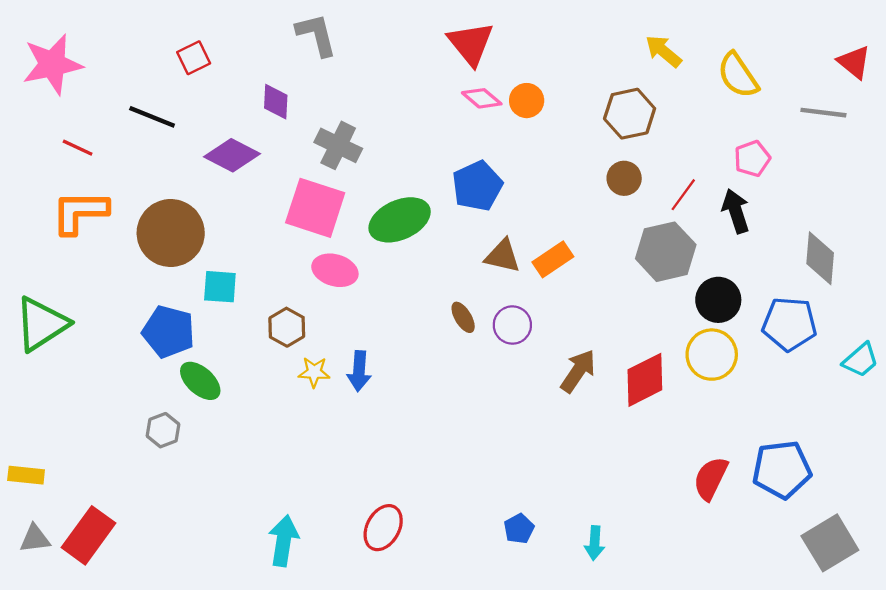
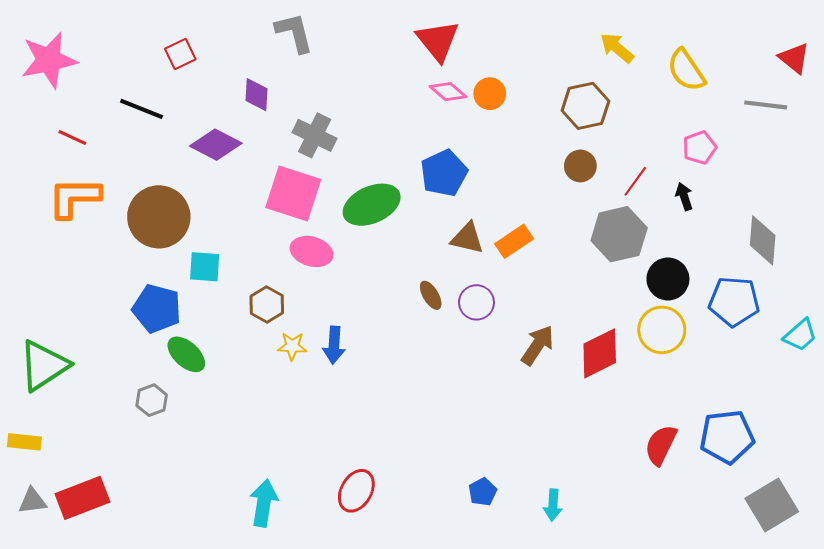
black arrow: (736, 211) -> (684, 197), size x0.7
green triangle: (41, 324) -> (44, 366), moved
red rectangle: (89, 535) -> (82, 498), turned 33

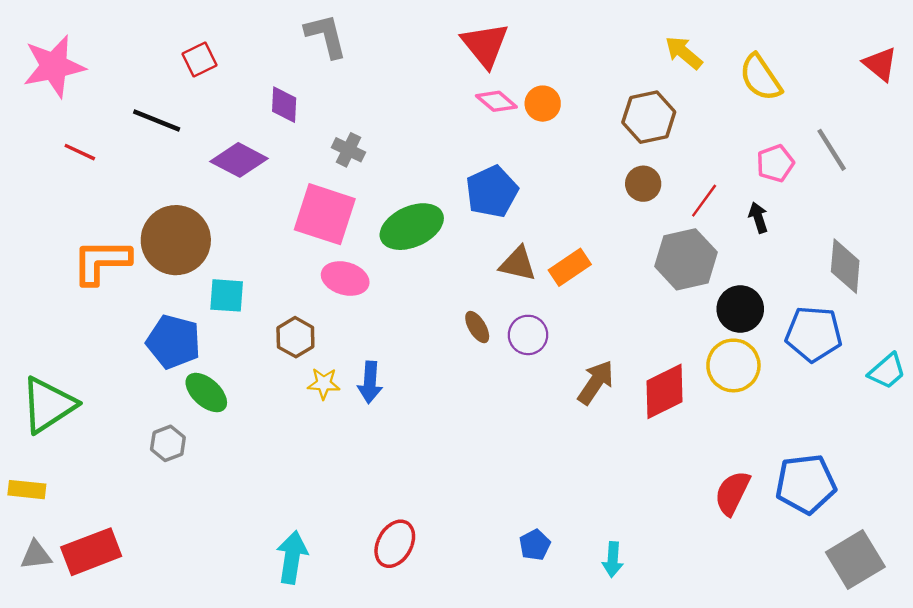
gray line: (766, 105) -> (832, 150), moved, turned 51
gray cross: (315, 135) -> (349, 150), size x0.7
orange L-shape: (74, 198) -> (101, 262), moved

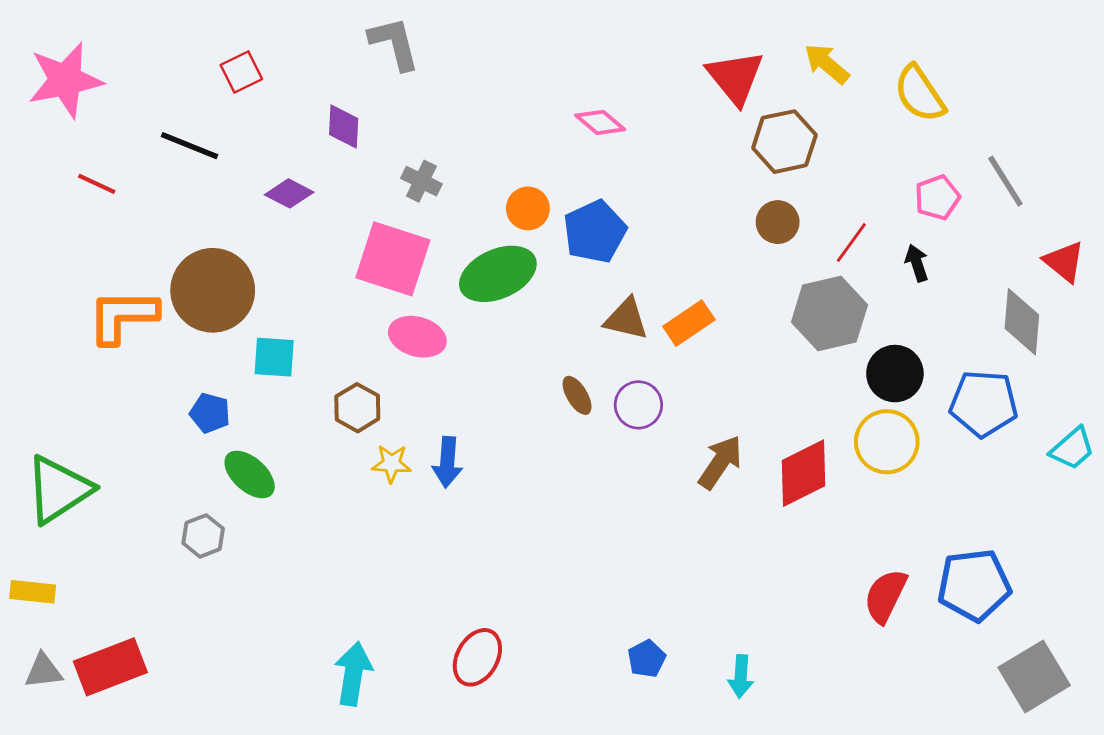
red triangle: (485, 45) -> (735, 77), moved
red triangle: (880, 64) -> (1064, 262), moved
orange circle: (543, 104) -> (528, 208), moved
purple diamond: (239, 160) -> (289, 193), size x0.7
blue pentagon: (174, 342) -> (210, 413), size x0.6

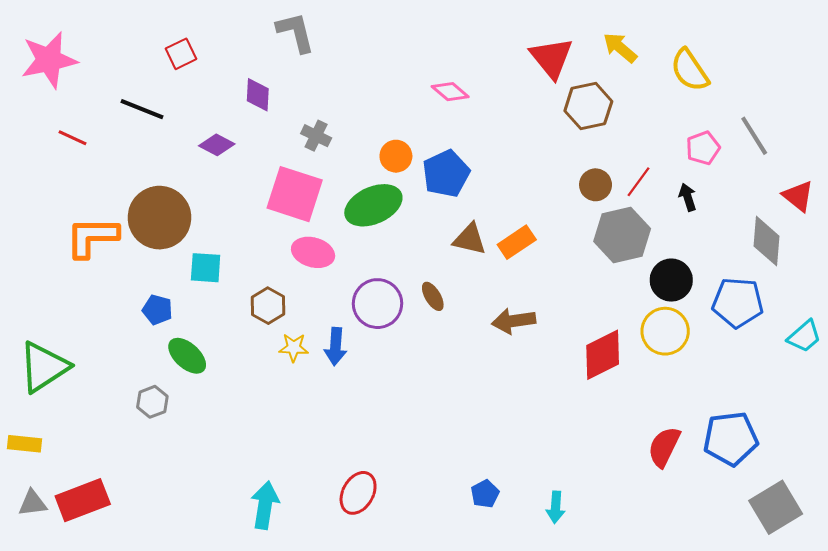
brown circle: (778, 222) -> (596, 185), moved
purple circle: (638, 405) -> (378, 304), moved, size x1.4
brown arrow: (720, 462) -> (514, 321), moved, turned -132

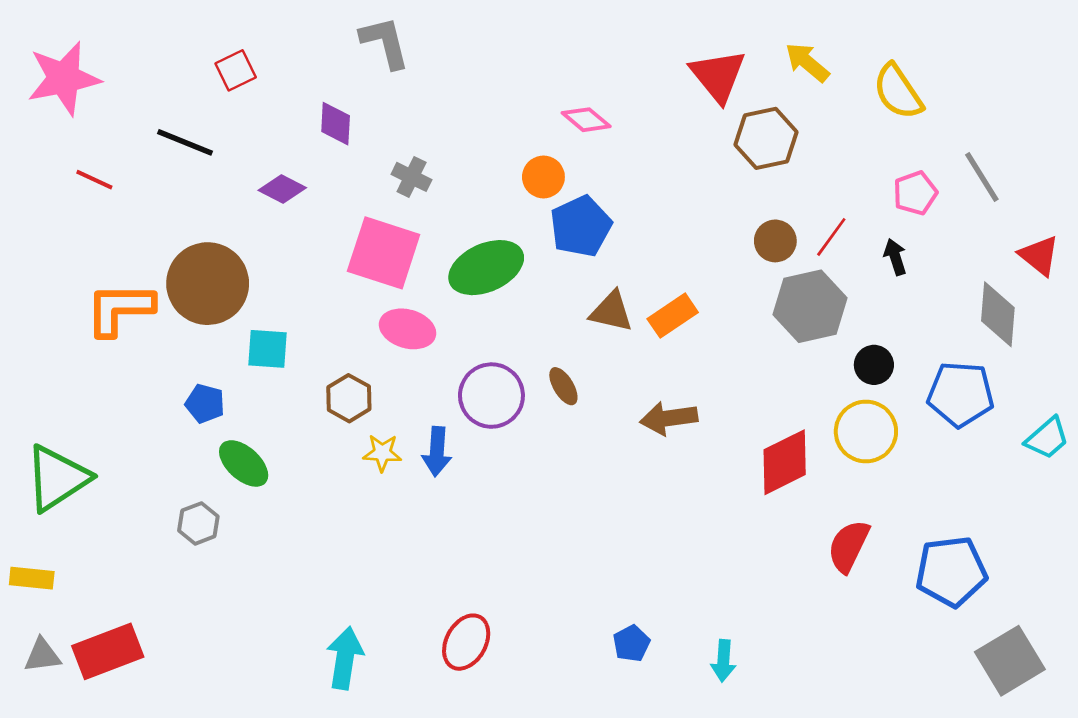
orange circle: (396, 156) -> (543, 177), moved
black circle: (671, 280) -> (874, 365), size x0.7
red semicircle: (664, 447) -> (849, 546), moved

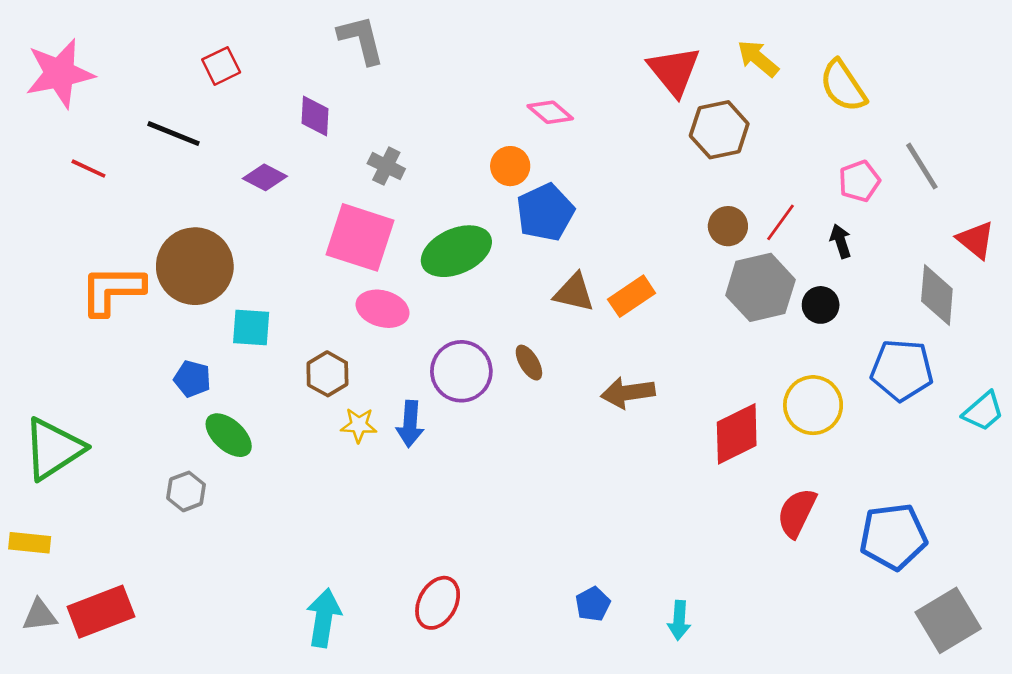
black circle: (874, 365) -> (821, 305), moved

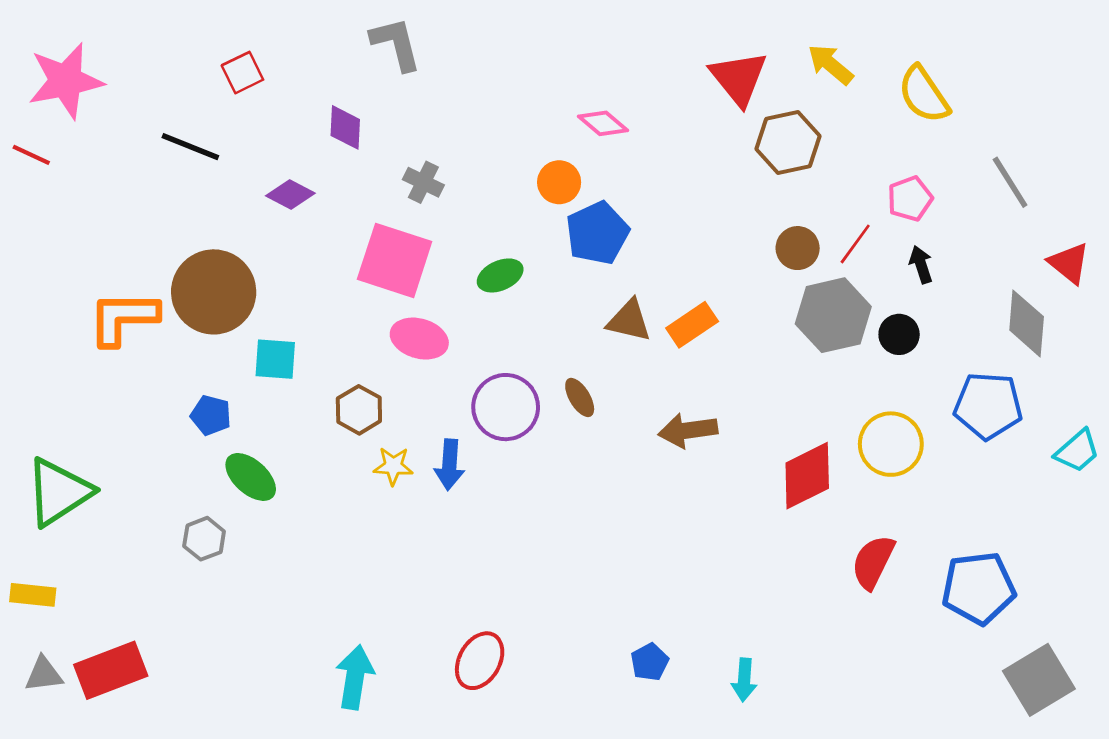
red line: (88, 169) -> (31, 155), moved
pink pentagon: (859, 181) -> (910, 199), moved
green ellipse: (456, 251) -> (500, 275), size x0.6

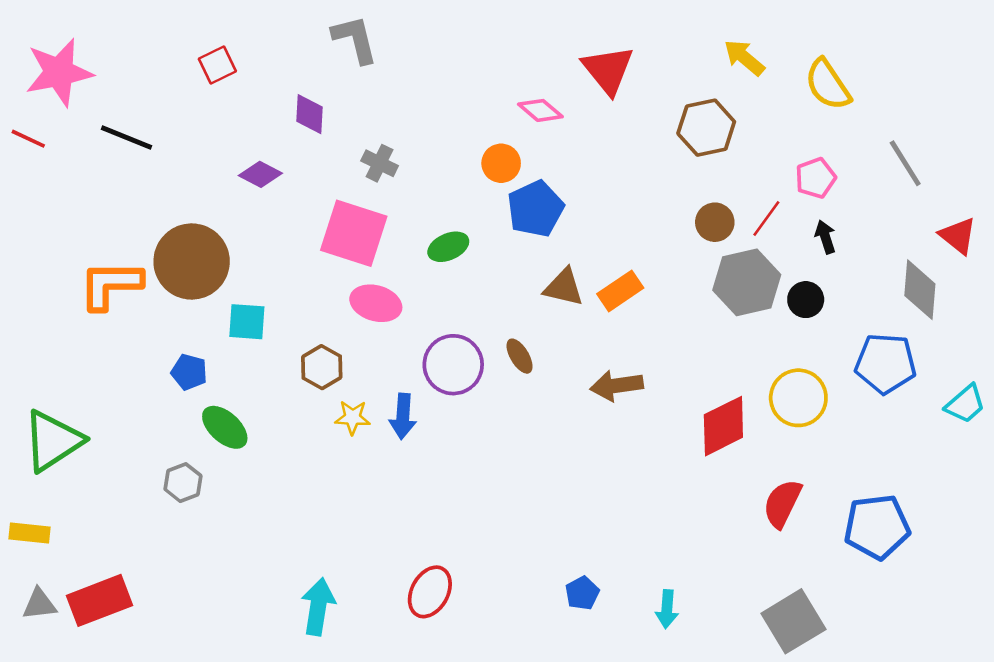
red triangle: (739, 78) -> (608, 70), moved
black line: (190, 147) -> (127, 137), moved
gray square: (1039, 680) -> (793, 621), moved

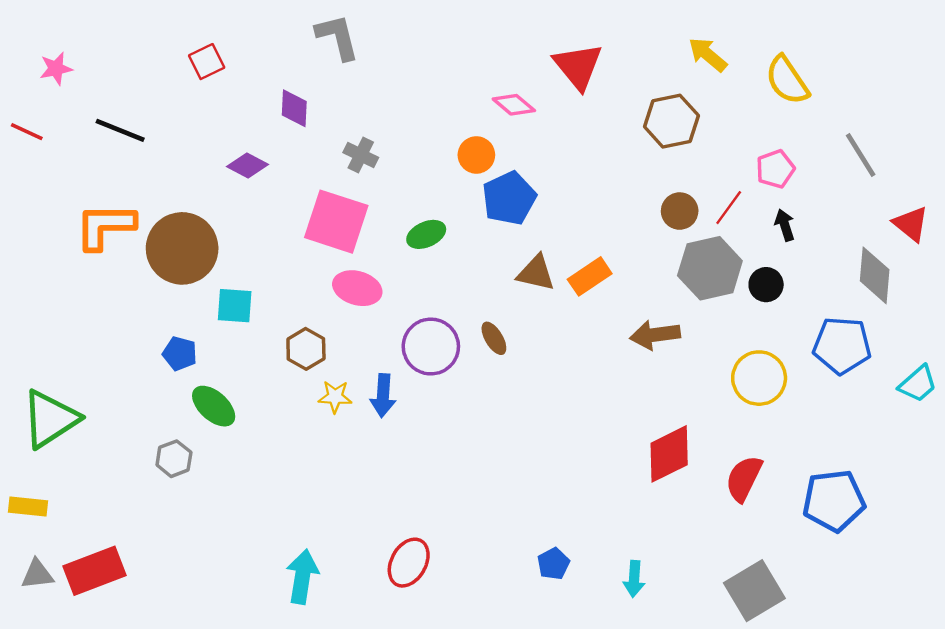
pink star: (59, 72) -> (56, 69), size x0.5
orange L-shape: (111, 285) -> (105, 226), moved
brown arrow: (617, 386) -> (655, 335), moved
red diamond: (723, 426) -> (669, 454), moved

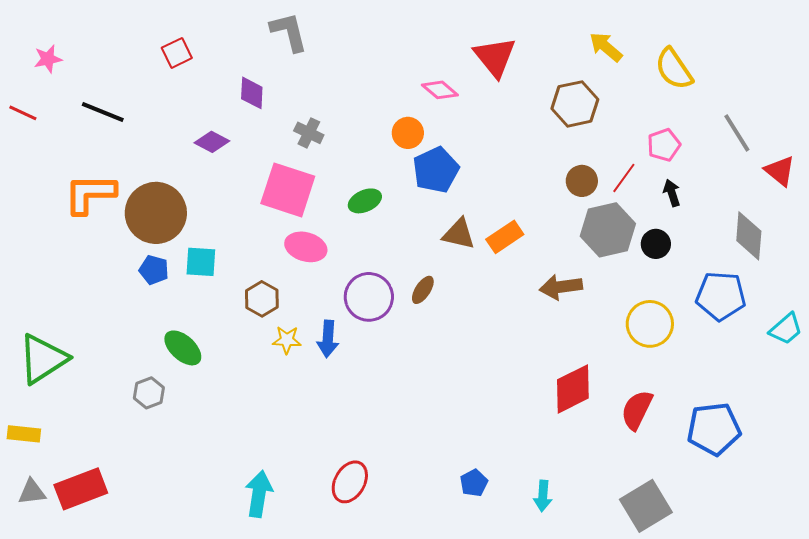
red triangle: (911, 224) -> (780, 171), moved
brown ellipse: (494, 338) -> (423, 290), turned 64
blue pentagon: (180, 354) -> (154, 270), moved

